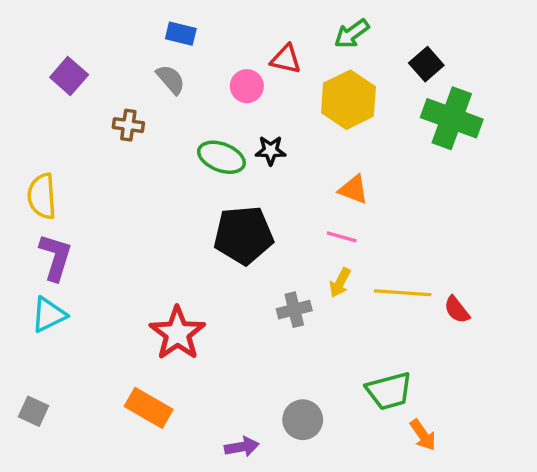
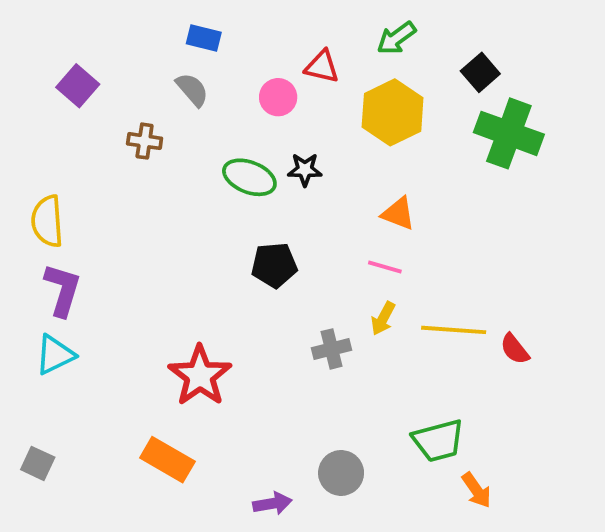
black pentagon: (243, 235) -> (274, 265), size x0.7

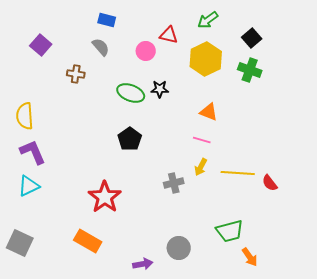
green cross: (509, 133) -> (250, 70), moved, size x0.7
black pentagon: (274, 265) -> (130, 139), moved, turned -30
purple L-shape: (63, 290) -> (33, 152), turned -40
gray square: (38, 463) -> (20, 243), size x1.5

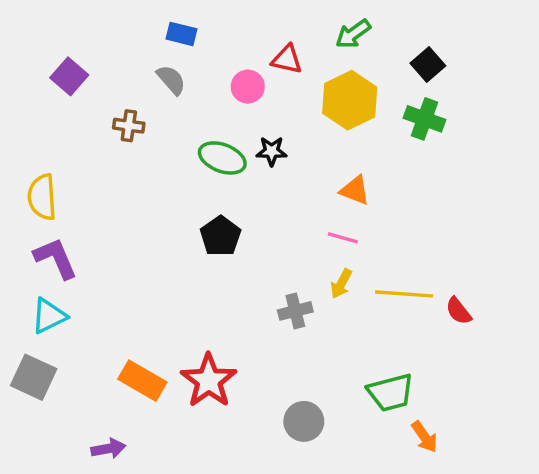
red star: (105, 197) -> (209, 381), moved
orange rectangle: (88, 241) -> (142, 381), moved
gray square: (20, 243) -> (34, 377), moved
purple arrow: (143, 264) -> (108, 449), moved

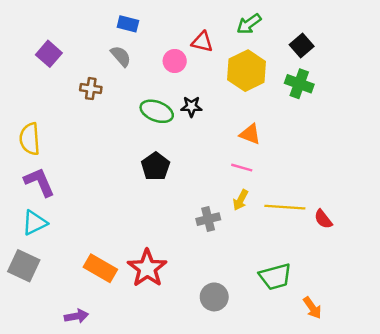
orange arrow: (424, 437) -> (312, 308), moved

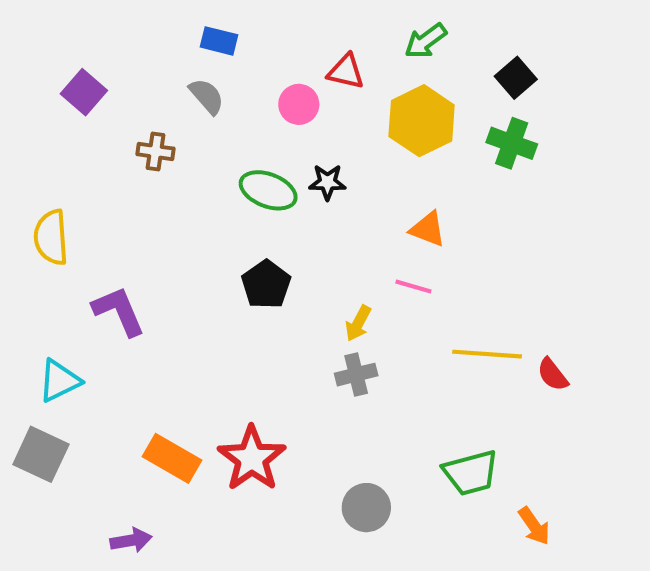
purple L-shape: (39, 182) -> (119, 311), moved
yellow arrow: (241, 200) -> (358, 323), moved

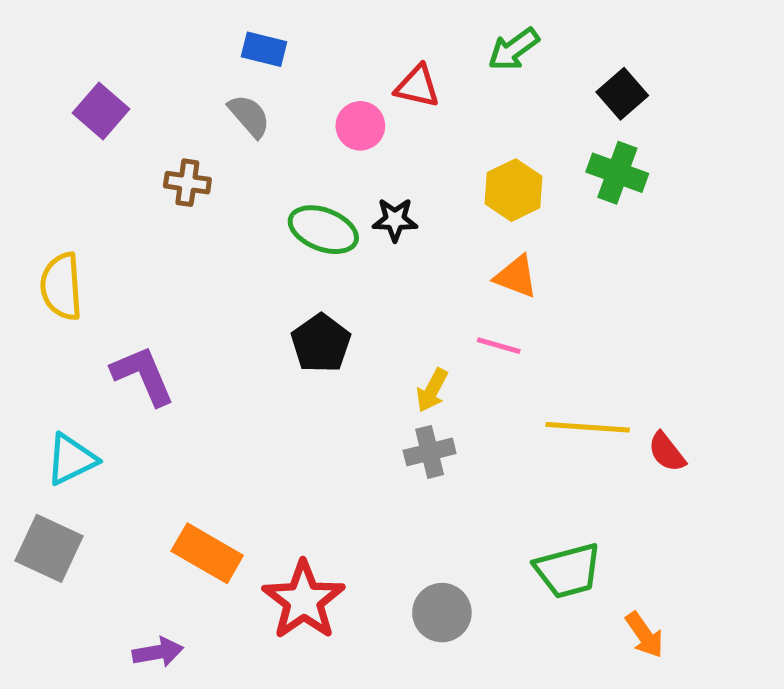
yellow hexagon: (422, 121) -> (514, 190), moved, size x0.7
red star: (252, 458) -> (304, 600), moved

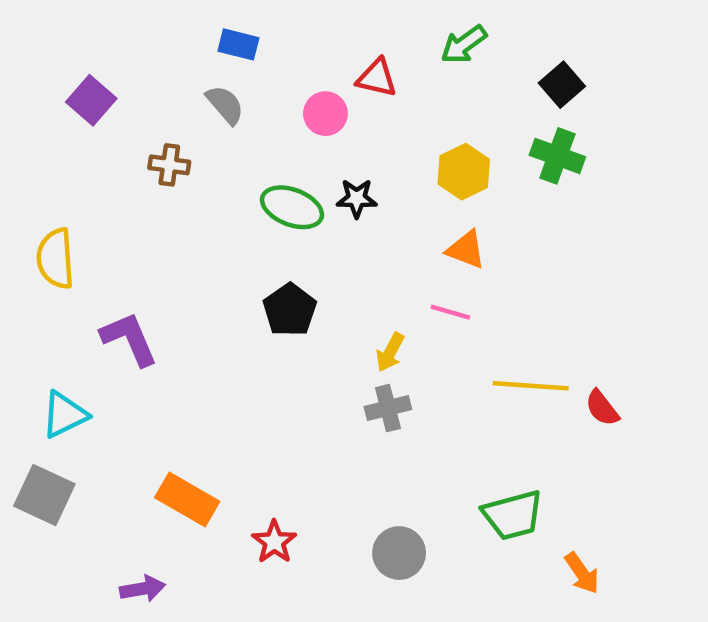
red star: (304, 600) -> (274, 542), size x0.6

